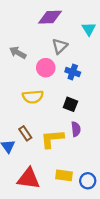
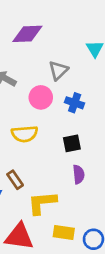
purple diamond: (50, 17) -> (27, 34), moved
black square: (70, 104) -> (72, 143), turned -32
yellow L-shape: (52, 139) -> (42, 203), moved

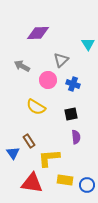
yellow semicircle: (25, 134) -> (36, 107), turned 36

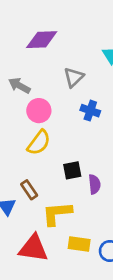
pink circle: (48, 80) -> (39, 111), moved
yellow semicircle: (36, 107) -> (39, 143), turned -84
black square: (71, 114) -> (72, 170), moved

